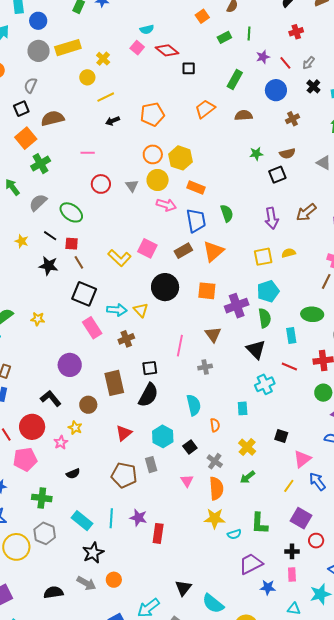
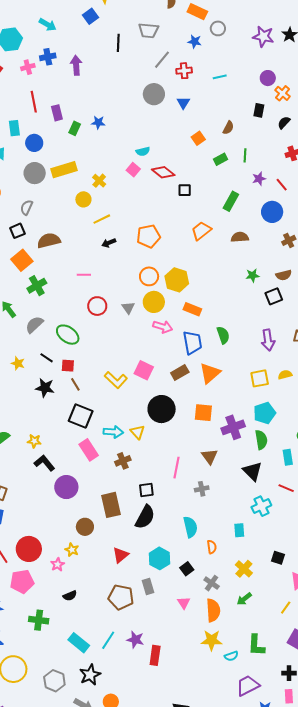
black L-shape: (51, 398) -> (44, 463), moved
cyan line: (111, 518) -> (108, 640), turned 30
gray hexagon: (45, 533) -> (54, 681), moved

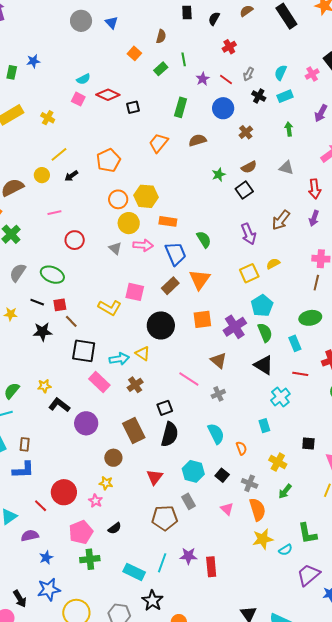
yellow circle: (83, 199) -> (42, 175), moved
gray triangle: (128, 308) -> (115, 248), moved
pink line: (176, 468) -> (189, 379), turned -55
pink pentagon: (22, 582) -> (81, 532), moved

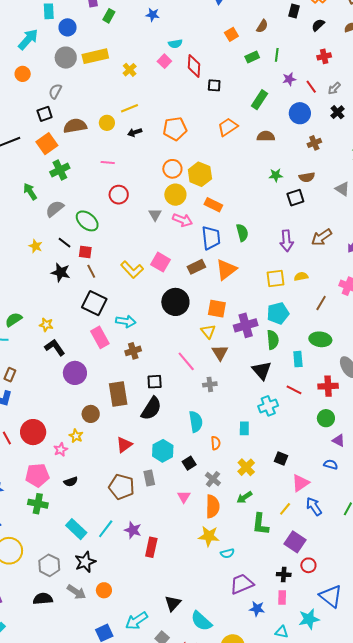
blue star: (33, 61) -> (153, 15), moved
red diamond: (108, 95) -> (194, 66), turned 50
brown line: (316, 283) -> (321, 303), moved
yellow triangle: (143, 353) -> (208, 331), moved
green L-shape: (307, 534) -> (260, 524), moved

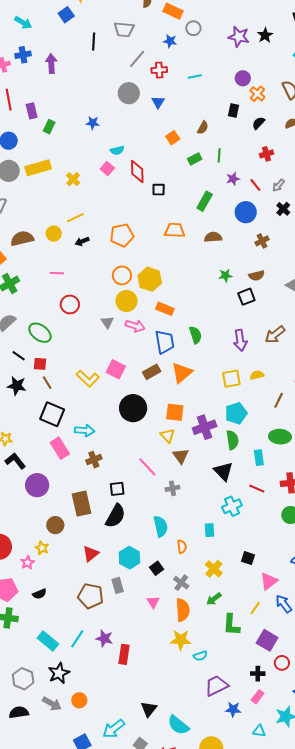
orange trapezoid: (228, 127) -> (175, 230), turned 40
pink rectangle: (282, 598) -> (258, 697), turned 40

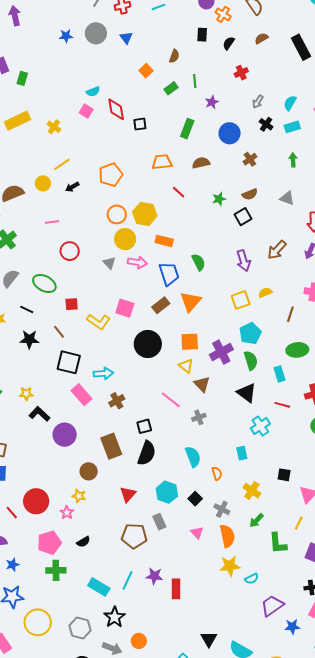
blue star: (93, 123) -> (66, 36), moved
red line: (255, 185) -> (179, 192), moved
red square: (40, 364) -> (72, 304), moved

